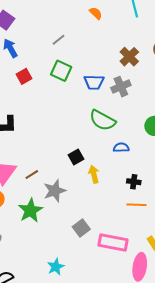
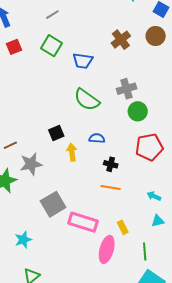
gray cross: (121, 87) -> (127, 89), moved
blue semicircle: (121, 148) -> (97, 138), moved
gray square: (81, 228) -> (53, 204), size x1.4

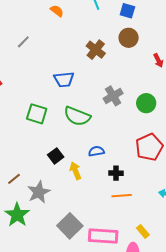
green square: (51, 46) -> (37, 114), moved
green circle: (138, 111) -> (146, 103), moved

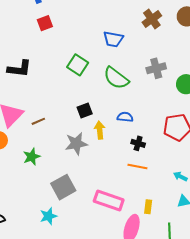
gray star: (39, 192) -> (76, 144), moved
green star: (17, 215) -> (32, 157), size x0.7
gray square: (70, 226) -> (63, 187), moved
yellow rectangle: (143, 231) -> (148, 207), turned 32

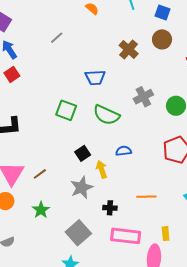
red square: (45, 23) -> (12, 74), moved
black cross: (138, 143) -> (110, 208), moved

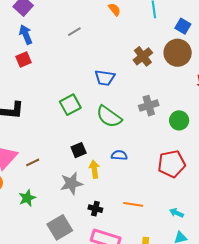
brown circle: (162, 39) -> (178, 53), size x1.4
green square: (66, 110) -> (70, 105), turned 30

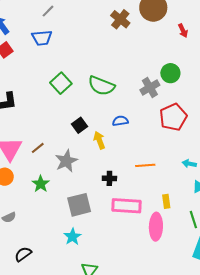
blue trapezoid: (105, 78) -> (42, 38), moved
gray cross: (149, 106) -> (150, 87), moved
gray star: (71, 183) -> (66, 161), moved
gray square: (60, 227) -> (79, 205), turned 30

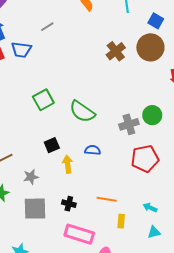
blue trapezoid: (42, 38) -> (21, 50), moved
gray star: (66, 161) -> (31, 177), size x0.7
yellow rectangle: (166, 201) -> (121, 221), moved
gray square: (79, 205) -> (35, 209), moved

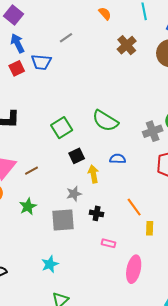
brown cross: (116, 51) -> (127, 45), moved
green square: (43, 100) -> (62, 128), moved
gray star: (31, 177) -> (74, 194), moved
orange line: (107, 199) -> (134, 207), turned 48
pink rectangle: (79, 234) -> (108, 243), size x0.5

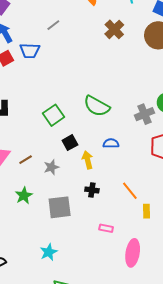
gray star: (74, 194) -> (51, 167), moved
black cross: (97, 213) -> (92, 190), moved

